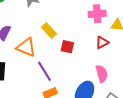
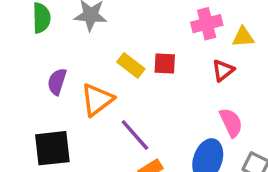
orange triangle: (26, 47) -> (97, 100), turned -50
red square: (67, 47) -> (165, 64), moved

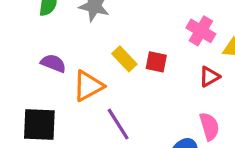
pink cross: (207, 24) -> (201, 31), turned 36
purple semicircle: (57, 82) -> (53, 63), turned 85

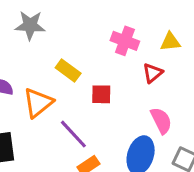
pink cross: (201, 31) -> (125, 41), moved
red square: (156, 62) -> (101, 94), moved

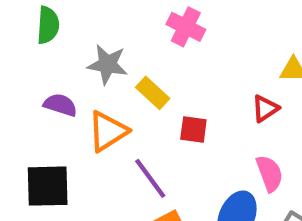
gray star: (30, 25) -> (107, 64), moved
pink cross: (125, 41) -> (186, 27), moved

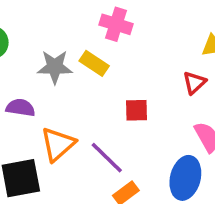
yellow rectangle: (153, 93) -> (94, 63), moved
orange triangle: (108, 131) -> (58, 144), moved

